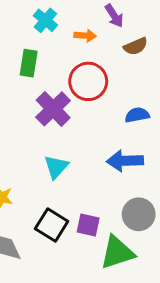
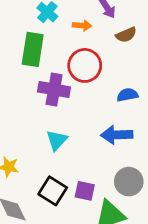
green rectangle: (29, 63) -> (33, 49), size x1.4
purple cross: (53, 109) -> (54, 89), turned -36

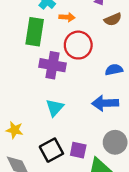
orange arrow: (82, 25) -> (67, 17), moved
black square: (53, 191) -> (51, 150), turned 30

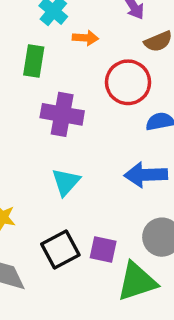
green rectangle: (35, 32) -> (34, 61), size x0.7
red circle: (78, 45) -> (128, 82), moved

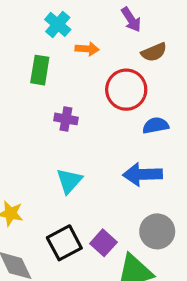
purple cross: (62, 114) -> (66, 119), size x0.6
purple square: (103, 250) -> (103, 243), turned 30

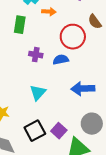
brown semicircle: (154, 52) -> (95, 22), moved, turned 77
blue semicircle: (156, 125) -> (61, 60), moved

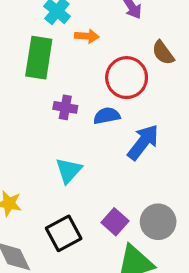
green rectangle: (20, 25) -> (39, 58), size x1.4
blue arrow: (83, 89) -> (143, 142), moved, turned 130
purple square: (59, 131) -> (115, 222), moved

